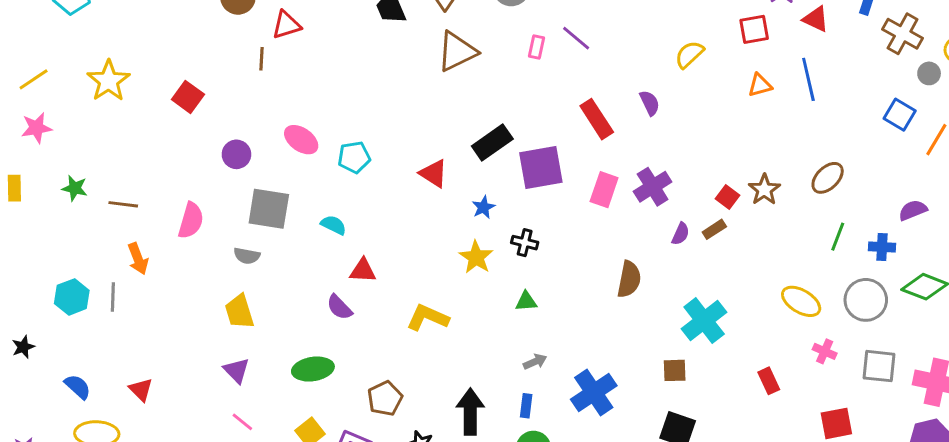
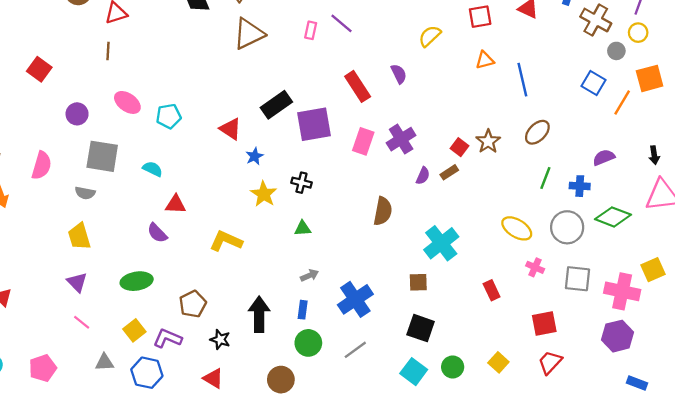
brown line: (261, 59) -> (108, 51), moved
blue line: (808, 79) -> (522, 80), moved
blue star: (483, 207) -> (255, 156), moved

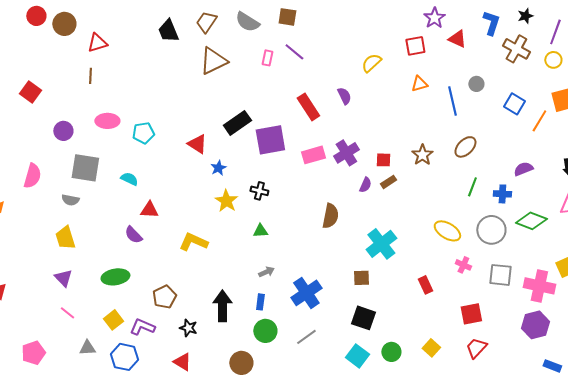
gray circle: (616, 51) -> (476, 84), moved
pink ellipse: (127, 102) -> (107, 121), turned -35
pink rectangle: (363, 141) -> (313, 155), turned 55
red square: (459, 147) -> (383, 160), moved, turned -35

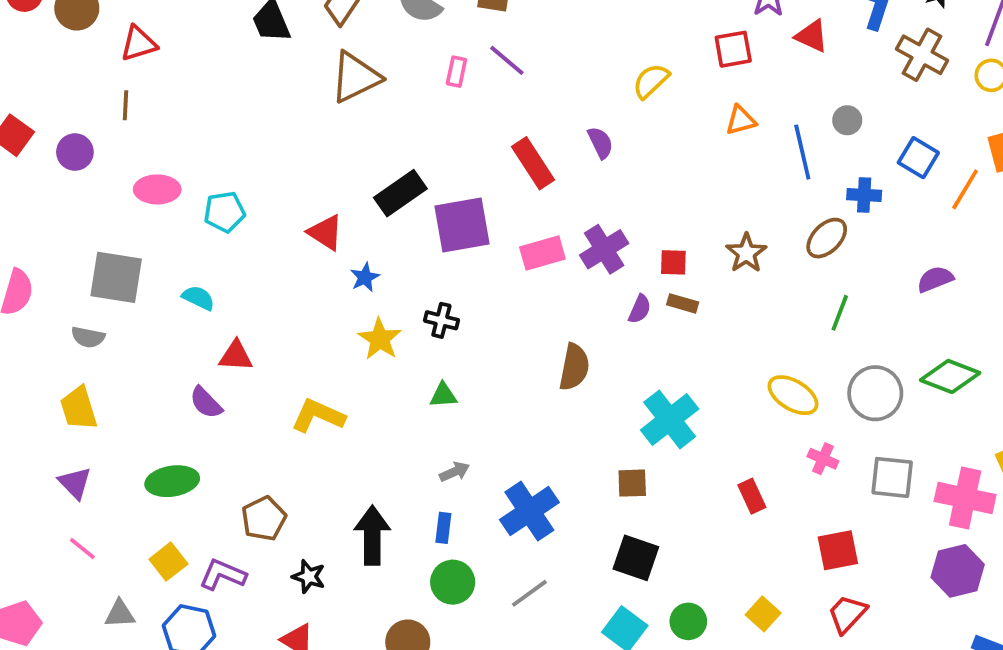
purple circle: (63, 131) -> (75, 152), moved
brown rectangle: (388, 182) -> (683, 303), turned 49
blue cross: (502, 194) -> (864, 195), moved

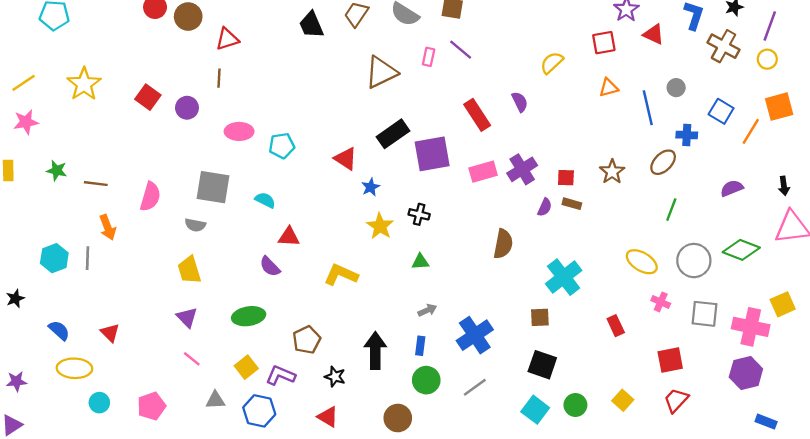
brown triangle: (355, 77) -> (381, 72), moved

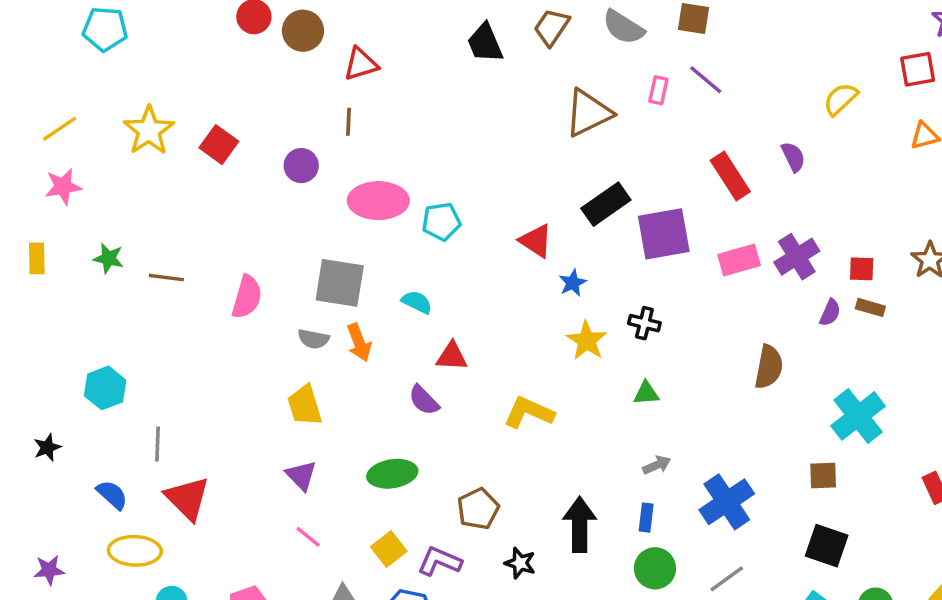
red square: (148, 97) -> (219, 145), moved
pink ellipse: (239, 131) -> (378, 201), size x1.4
orange arrow: (108, 227) -> (359, 342), moved
gray line: (88, 258) -> (158, 444), moved
red triangle: (110, 333) -> (187, 498), size x1.6

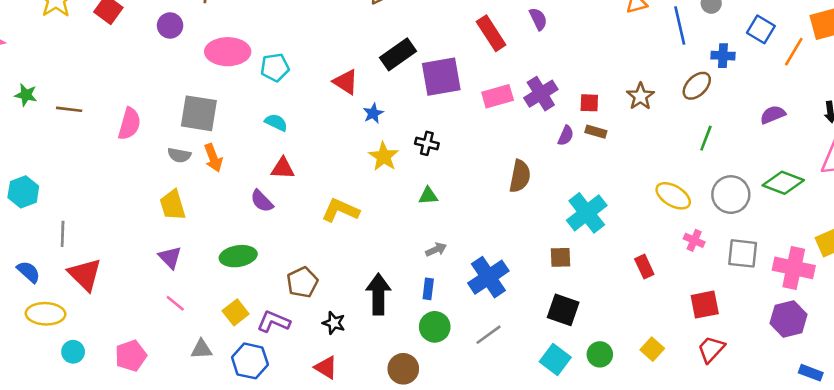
cyan semicircle: (417, 302) -> (276, 122), moved

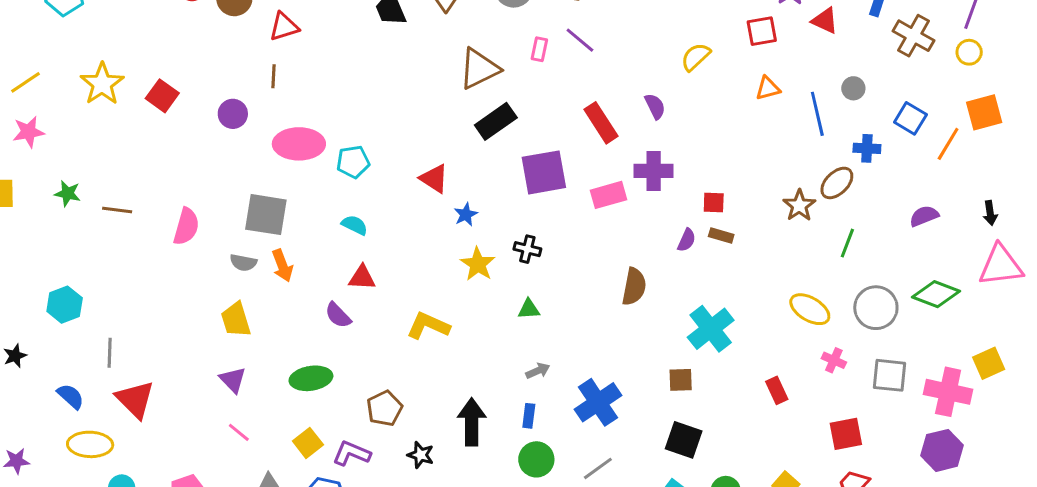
black rectangle: (398, 54) -> (496, 121), moved
purple cross: (541, 94) -> (654, 171), moved, turned 32
brown star: (640, 96) -> (799, 205), moved

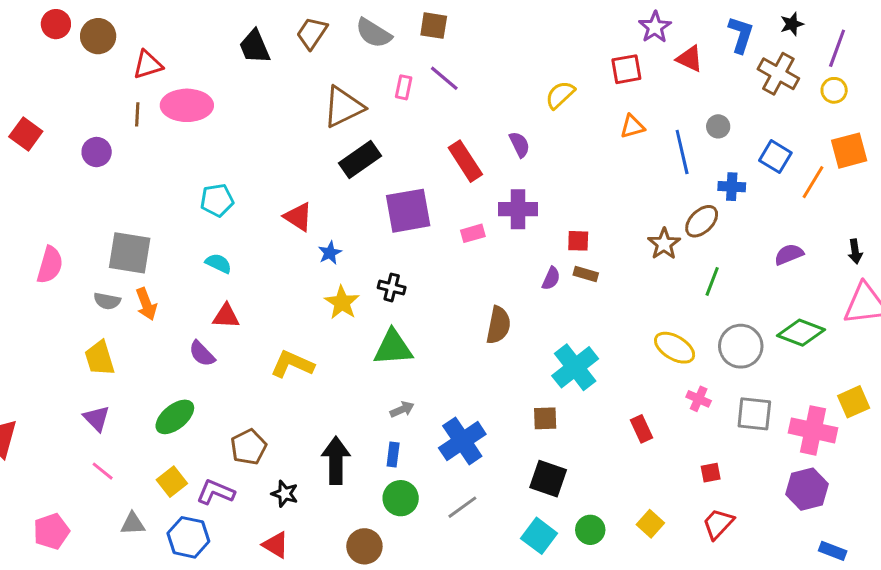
pink ellipse: (299, 144) -> (187, 105), moved
pink rectangle: (608, 195) -> (473, 233), size x0.7
green triangle: (529, 309) -> (393, 348), size x1.8
green ellipse: (311, 378) -> (175, 417), turned -30
red square: (846, 434) -> (711, 473), size x0.6

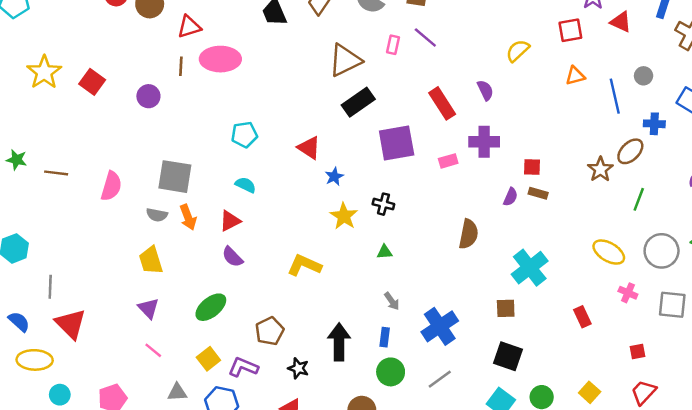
red triangle: (226, 316) -> (230, 221), moved, turned -30
green triangle: (393, 348) -> (385, 252), size x0.5
gray arrow: (402, 409) -> (392, 301), turned 78

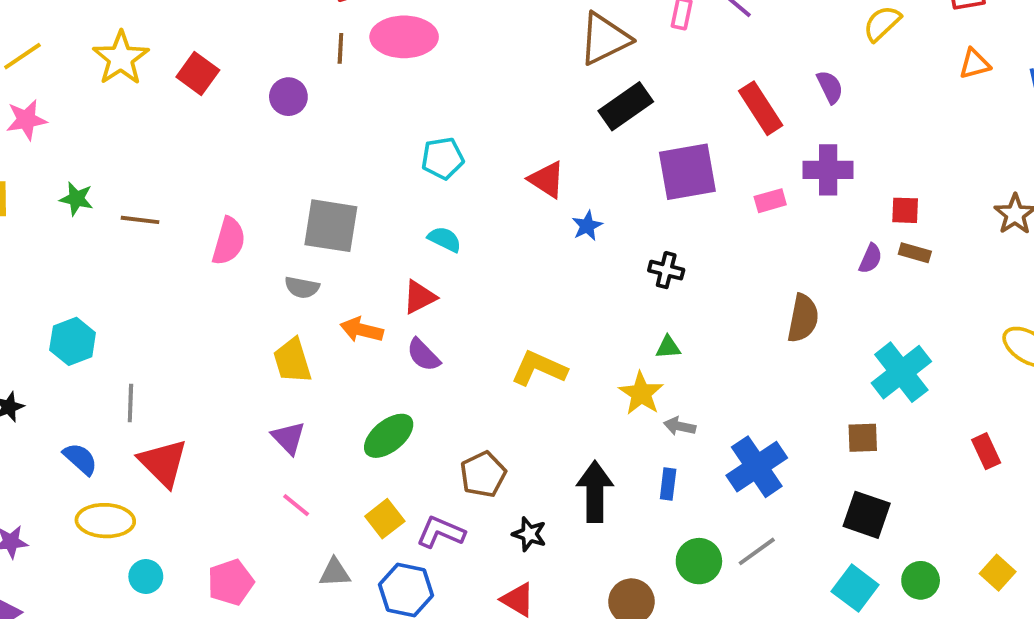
yellow star: (344, 216) -> (641, 393), moved
orange arrow: (188, 217) -> (362, 330), moved, turned 125
gray arrow: (392, 301) -> (680, 426), turned 138
green circle: (391, 372) -> (699, 561), moved

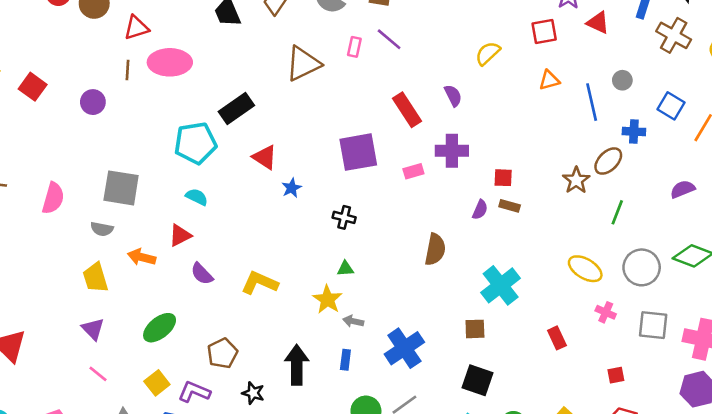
black rectangle: (626, 106) -> (236, 108), moved
cyan pentagon: (443, 158) -> (195, 143), size x1.5
purple semicircle: (423, 355) -> (202, 274), moved

